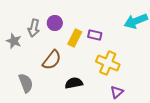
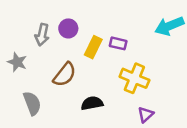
gray star: (14, 41) -> (17, 62), moved

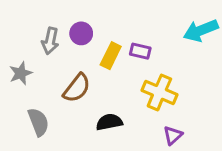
gray star: (17, 62) -> (21, 73), turned 30

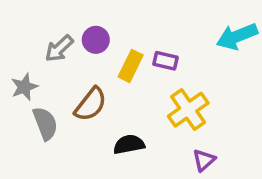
gray arrow: (50, 41) -> (59, 49), turned 35
yellow cross: (159, 92) -> (188, 110), turned 32
gray semicircle: (38, 122) -> (45, 123), moved

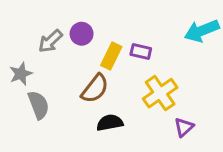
brown semicircle: (91, 104) -> (95, 89), moved
purple triangle: (204, 160) -> (184, 127), moved

